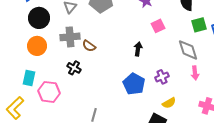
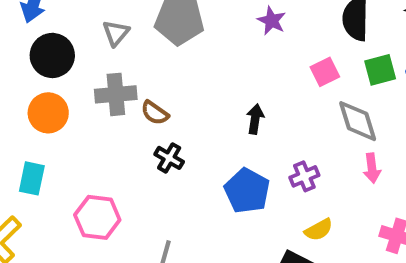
pink square: (158, 26) -> (325, 72), moved
black cross: (74, 68) -> (169, 158), moved
pink hexagon: (49, 92) -> (97, 217), moved

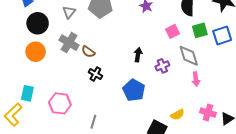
gray cross: (116, 94) -> (69, 43), turned 36
purple cross: (304, 176) -> (162, 66), moved
cyan rectangle: (32, 178) -> (27, 93), moved
yellow semicircle: (319, 230) -> (178, 115), moved

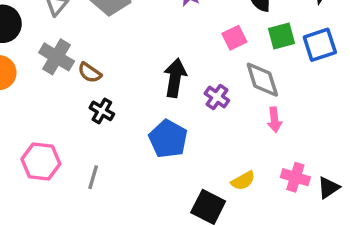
black arrow: (138, 55) -> (175, 78), size x1.5
purple cross: (162, 66) -> (217, 97), turned -32
gray line: (93, 122) -> (93, 177), moved

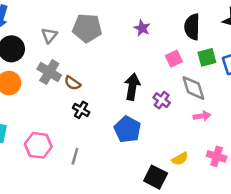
pink arrow: (274, 120) -> (202, 116), turned -91

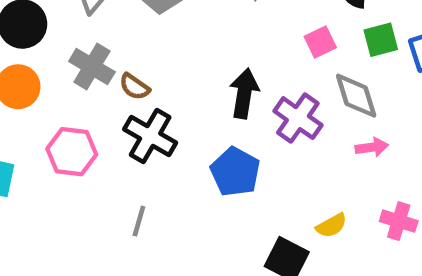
purple cross: (162, 100) -> (298, 118), size x1.5
black cross: (81, 110) -> (150, 136), size x1.6
pink hexagon: (38, 145) -> (72, 152), moved

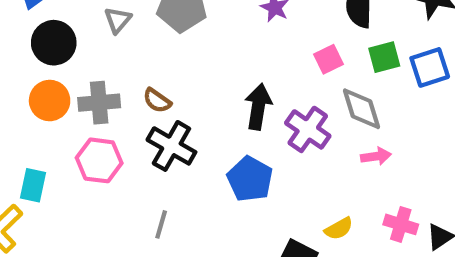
gray cross: (92, 67) -> (99, 103), moved, turned -36

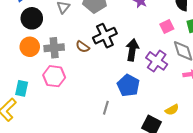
black cross: (171, 146) -> (105, 36), moved, turned 35
gray line: (161, 224) -> (106, 108), moved

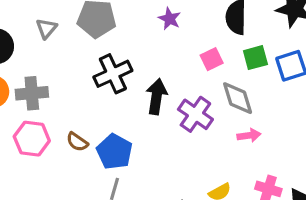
brown semicircle: (83, 47) -> (77, 142), moved
blue pentagon: (128, 85) -> (114, 152), moved

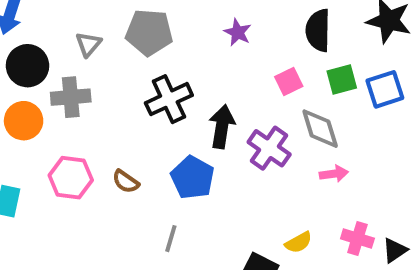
gray cross: (32, 93) -> (71, 97), moved
blue pentagon: (114, 152) -> (192, 178), moved

